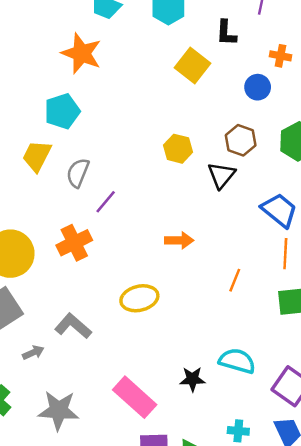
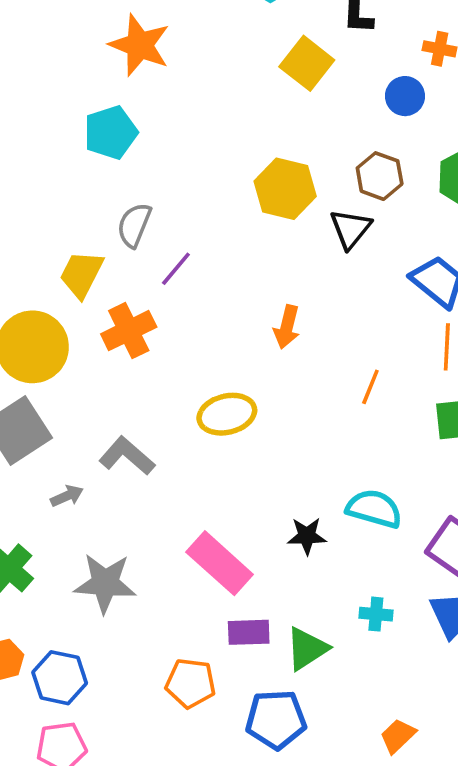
yellow hexagon: (178, 149) -> (285, 189), size x1.4
yellow trapezoid: (37, 156) -> (81, 274), moved
orange arrow: (179, 240) -> (287, 327), turned 104

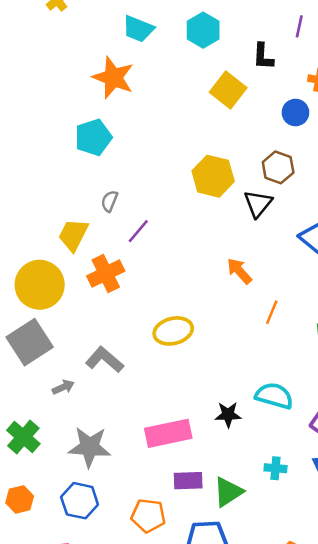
gray semicircle: (134, 225) -> (110, 201), size x0.7
orange arrow: (287, 327) -> (239, 271), moved, turned 124
pink rectangle: (220, 563) -> (168, 433), turned -54
blue hexagon: (60, 678) -> (80, 501), moved

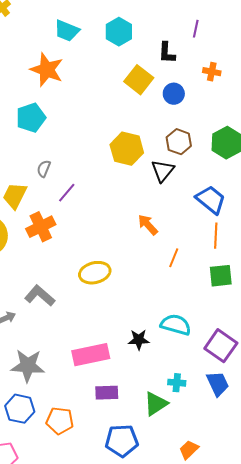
blue circle: (295, 113) -> (174, 94), moved
green triangle: (228, 492) -> (156, 404), moved
orange pentagon: (148, 516) -> (60, 421), moved

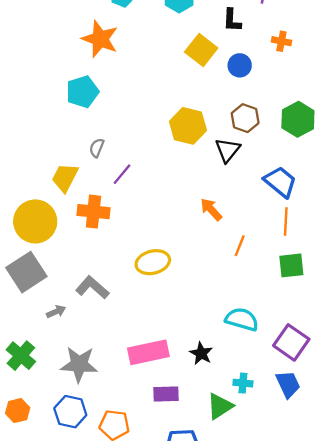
orange cross: (41, 227) -> (93, 212), turned 32
black star: (139, 340) -> (201, 353), moved, turned 30

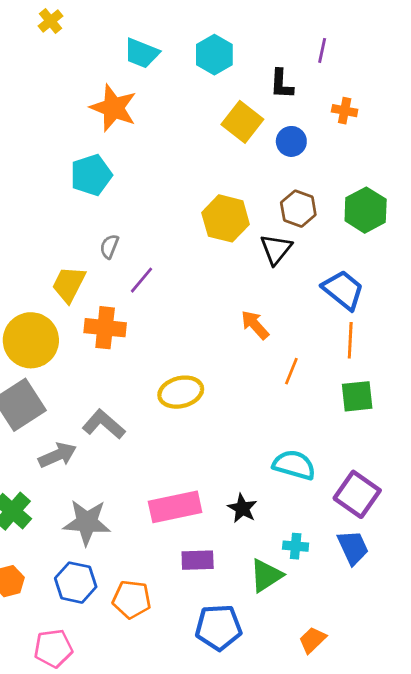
gray arrow: (56, 312) -> (57, 455), size x1.5

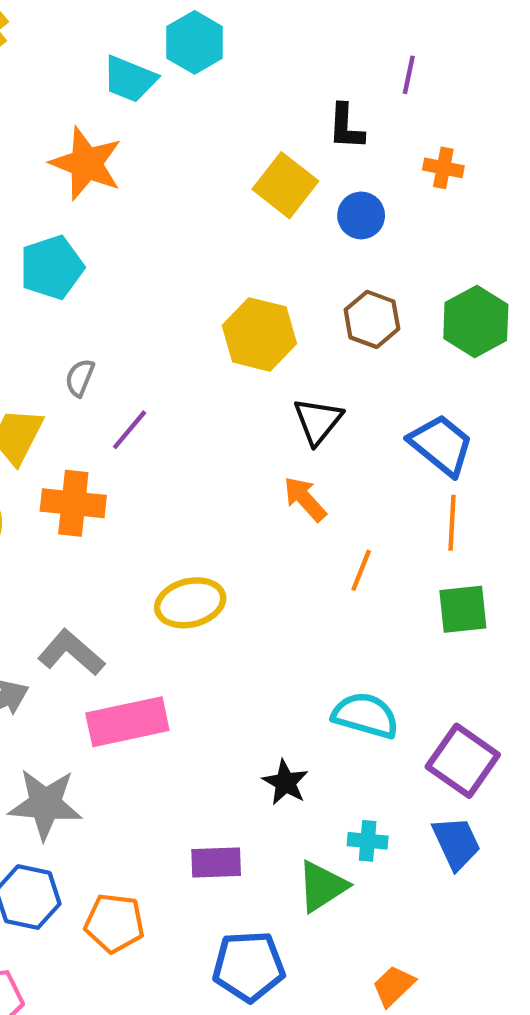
cyan hexagon: (214, 55) -> (195, 42), moved
black triangle: (276, 249) -> (318, 421), moved
pink rectangle: (175, 507) -> (127, 722), moved

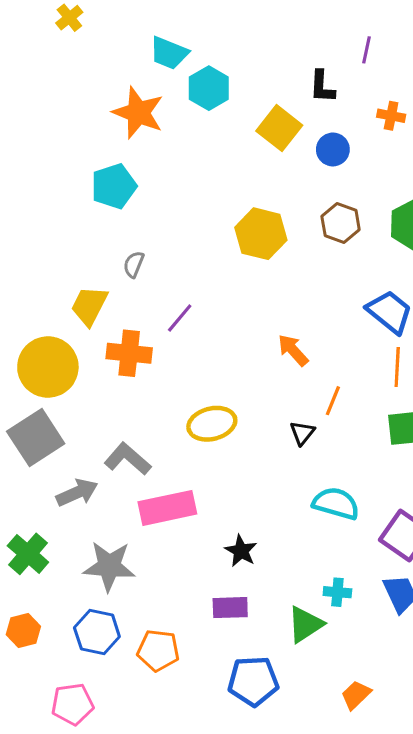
cyan hexagon: (195, 42) -> (209, 88), moved
black triangle: (318, 421) -> (302, 433), moved, size x0.7
purple line: (130, 430) -> (180, 318), moved
black star: (285, 782) -> (241, 551), moved

